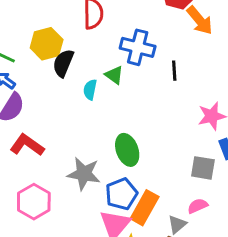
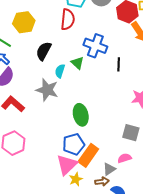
yellow hexagon: (47, 44) -> (24, 22), moved
gray star: (84, 174) -> (47, 90), moved

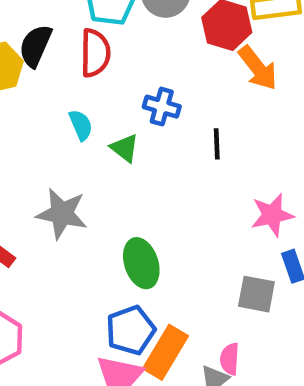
blue cross: (95, 46) -> (162, 107), size x0.7
black semicircle: (44, 51) -> (35, 46), moved
cyan semicircle: (60, 71) -> (81, 125), moved, turned 144
pink semicircle: (125, 158) -> (230, 359), moved, turned -64

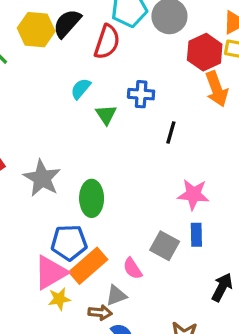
blue cross: (162, 107) -> (141, 94), turned -30
cyan semicircle: (81, 125) -> (81, 89), turned -135
gray star: (62, 214) -> (42, 178), moved
pink semicircle: (230, 359) -> (133, 268), moved, turned -55

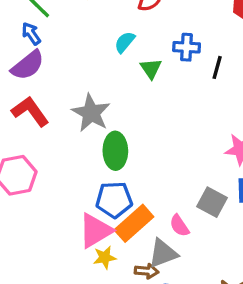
black line: (171, 132) -> (217, 67), moved
gray star: (42, 178) -> (91, 113), moved
green ellipse: (92, 198) -> (115, 151), moved
gray triangle: (116, 295) -> (163, 253), size x1.4

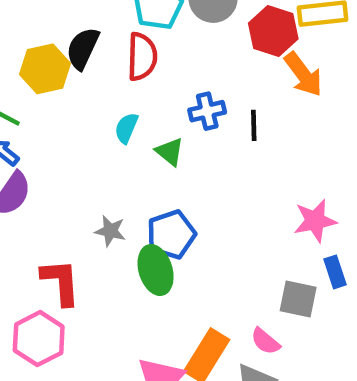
red L-shape: (30, 111) -> (61, 282), moved, turned 48
gray star: (91, 113) -> (110, 231), size x0.6
blue pentagon: (114, 200) -> (171, 234), moved

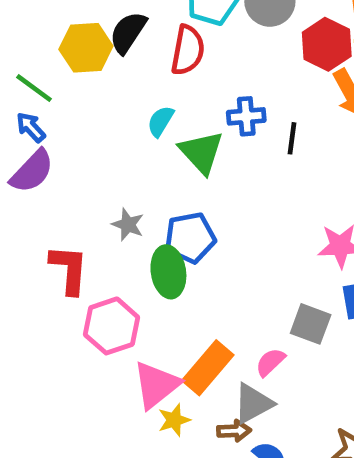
green triangle: (170, 152) -> (201, 152), size x1.5
pink hexagon: (39, 339) -> (112, 326), moved
pink semicircle: (265, 341) -> (270, 362), turned 88

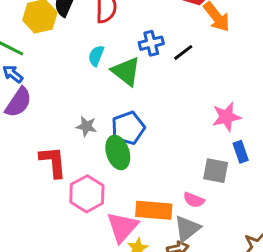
black line: (292, 138) -> (183, 52), turned 55
pink semicircle: (270, 362) -> (194, 200), turned -105
orange rectangle: (208, 368) -> (154, 210), turned 64

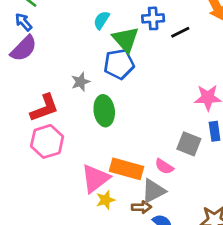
gray star: (86, 126) -> (81, 82), turned 30
blue pentagon: (128, 128) -> (119, 64), moved
red L-shape: (53, 162) -> (44, 108), turned 64
pink hexagon: (87, 194) -> (47, 141), moved

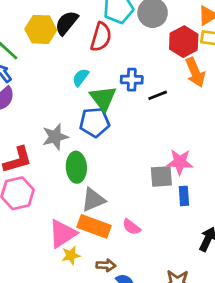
gray star: (81, 82) -> (55, 137), size x1.4
gray square: (189, 144) -> (161, 176), moved, turned -30
gray triangle: (153, 191) -> (93, 200), moved

